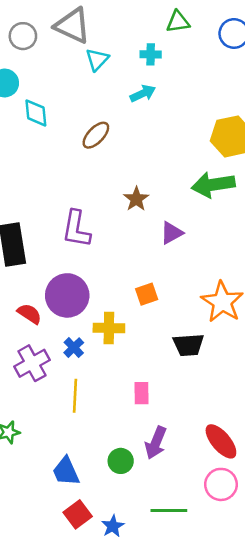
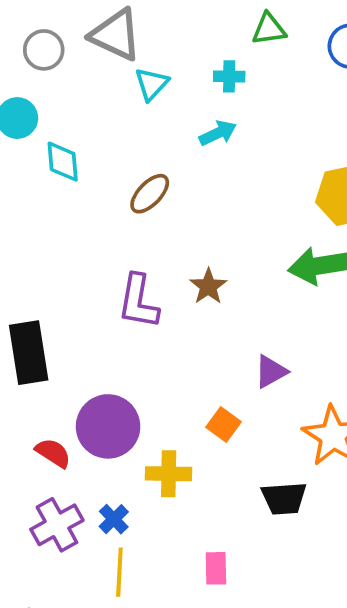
purple L-shape: (76, 229) -> (138, 302), moved
purple triangle: (171, 233) -> (271, 372), moved
orange square: (147, 294) -> (223, 425), turned -35
blue cross: (74, 348) -> (114, 519), moved

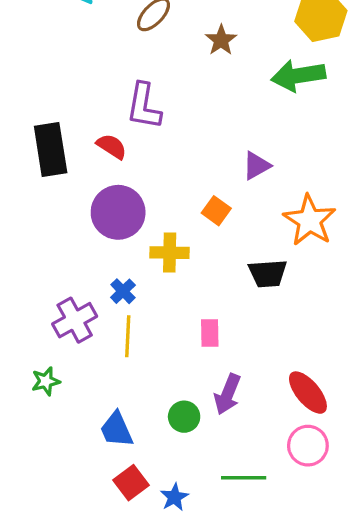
brown star: (208, 286) -> (221, 40), moved
red semicircle: (53, 453) -> (112, 146), moved
purple cross: (57, 525) -> (75, 320), moved

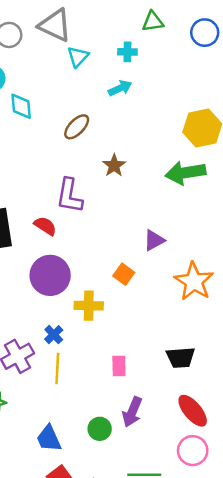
brown star: (221, 40) -> (114, 165), moved
black trapezoid: (268, 273) -> (181, 358), moved

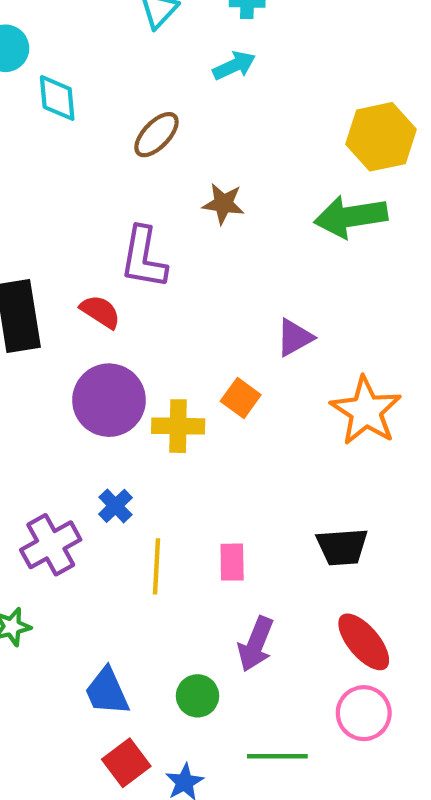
brown star: (114, 165) -> (223, 204), turned -30
yellow cross: (89, 306) -> (178, 426), moved
yellow line: (57, 368) -> (156, 566), moved
green circle: (100, 429) -> (197, 696), moved

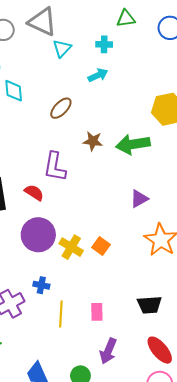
green arrow: (351, 217) -> (133, 144), moved
purple triangle: (295, 338) -> (139, 199), moved
orange square: (241, 398) -> (101, 246), moved
yellow cross: (178, 426) -> (71, 247), turned 30
blue cross: (115, 506) -> (41, 285), turned -35

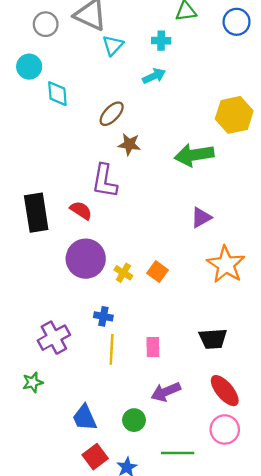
brown star: (93, 141) -> (129, 144), moved
yellow cross: (71, 247) -> (123, 273), size x0.7
blue cross: (41, 285) -> (103, 316), moved
purple arrow: (108, 351) -> (166, 392), turned 45

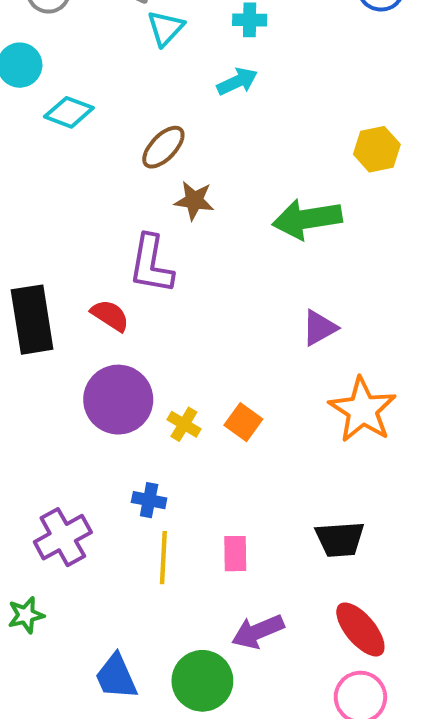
cyan diamond: (57, 94) -> (69, 112), turned -64
yellow hexagon: (234, 115) -> (377, 149), size x0.7
green circle: (134, 420) -> (202, 681), size x1.5

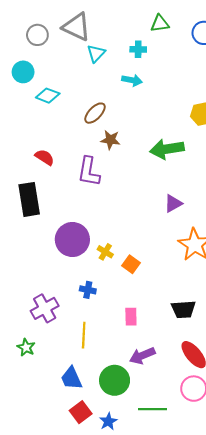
cyan arrow: (237, 81) -> (132, 80), turned 36
red semicircle: (110, 315) -> (45, 157), moved
orange square: (243, 422) -> (131, 264), moved
yellow line: (163, 558) -> (84, 335), moved
green star: (26, 615) -> (26, 347), turned -30

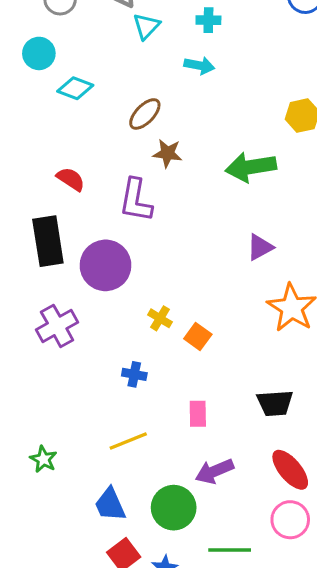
purple circle: (72, 239) -> (105, 265), moved
purple cross: (45, 308) -> (57, 326), moved
yellow line: (84, 335) -> (128, 441), turned 65

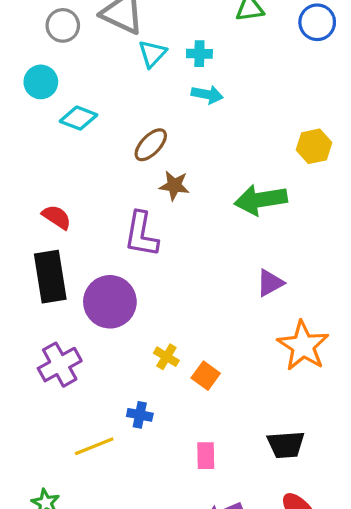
cyan cross: (208, 20) -> (199, 54), moved
red semicircle: (71, 179) -> (57, 217), moved
yellow line: (128, 441) -> (94, 446), moved

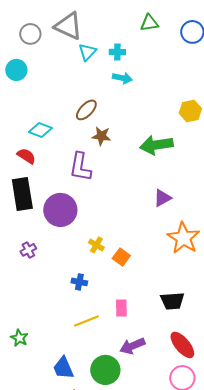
cyan diamond: (79, 118) -> (40, 130), moved
purple cross: (60, 365) -> (28, 250), size x0.6
yellow line: (94, 446) -> (86, 321), moved

